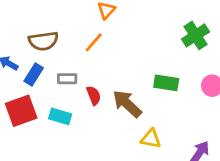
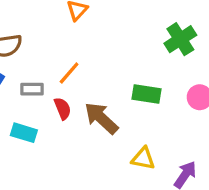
orange line: (94, 42) -> (69, 73), moved
yellow triangle: (151, 139) -> (143, 159), moved

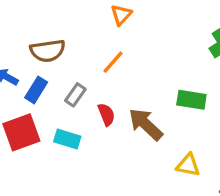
orange line: (69, 73) -> (113, 62), moved
gray rectangle: (32, 89) -> (75, 95), turned -55

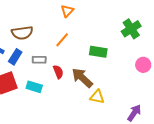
gray rectangle: (75, 95) -> (39, 60), turned 56
green rectangle: (191, 100) -> (98, 52), moved
yellow triangle: (188, 165) -> (97, 97), moved

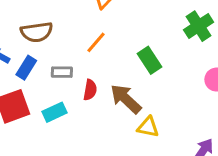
green rectangle: (98, 52) -> (150, 60), turned 48
red semicircle: (58, 72) -> (90, 90), turned 32
cyan rectangle: (34, 87) -> (54, 112), turned -42

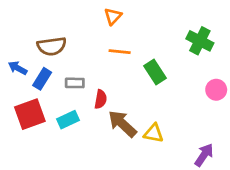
green cross: (199, 26) -> (200, 41), turned -30
orange line: (96, 42) -> (120, 52), moved, turned 55
brown arrow: (126, 99) -> (122, 124), moved

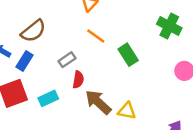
brown semicircle: (52, 46) -> (33, 31), turned -30
orange line: (120, 52) -> (96, 36), turned 30
gray rectangle: (75, 83) -> (67, 60), moved, turned -35

